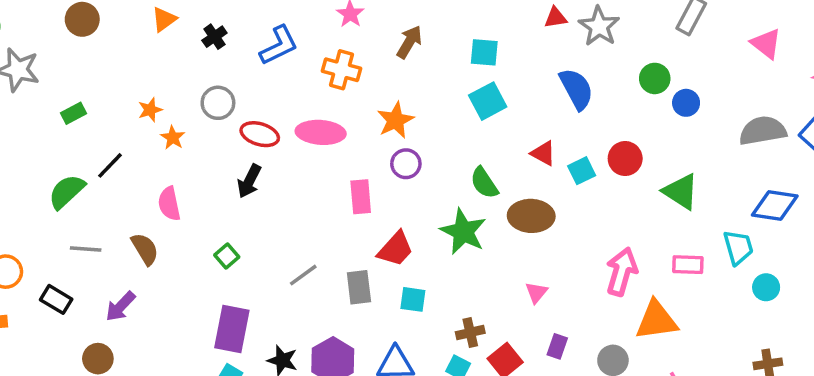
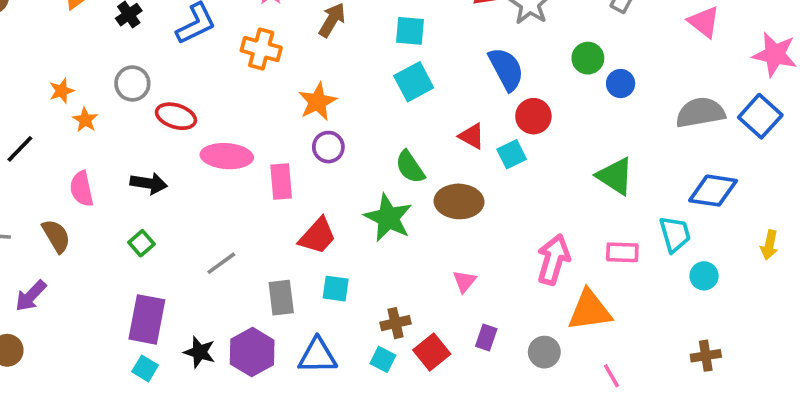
pink ellipse: (321, 132) -> (227, 156), moved
red circle: (625, 159) -> (533, 116), moved
black arrow: (249, 181) -> (149, 183), moved, turned -108
gray rectangle: (359, 287) -> (281, 298), moved

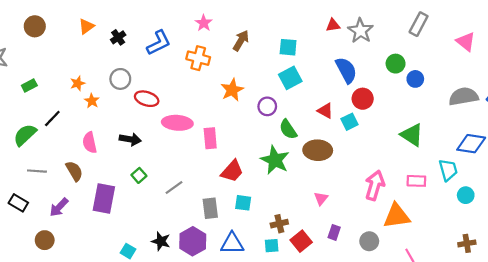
purple circle: (328, 147) -> (267, 106), moved
green square: (141, 243) -> (139, 175), moved
purple rectangle: (147, 319) -> (104, 198), moved
cyan square: (383, 359) -> (272, 246), turned -32

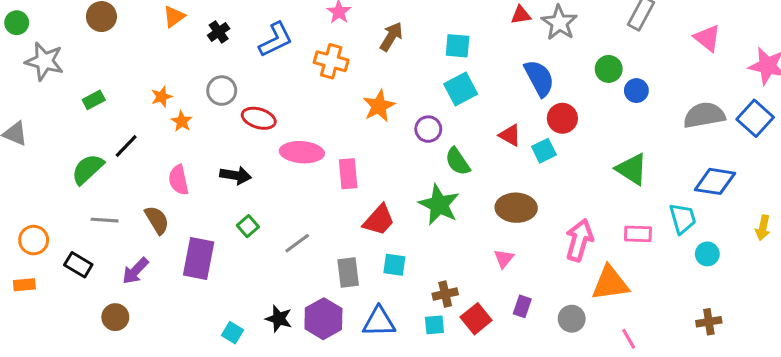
brown ellipse: (318, 150) -> (516, 208), moved

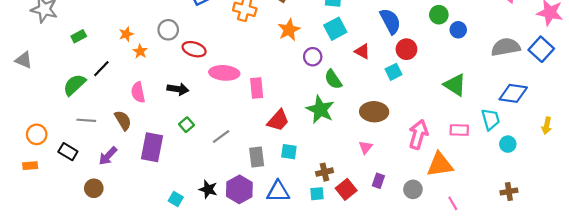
orange star: (379, 106) -> (289, 30), moved
red triangle: (510, 135) -> (362, 51), moved

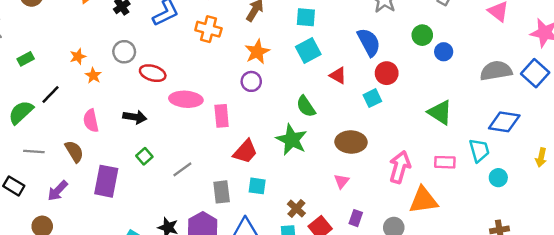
purple circle: (313, 57) -> (251, 81), moved
brown cross: (325, 172) -> (296, 209), turned -35

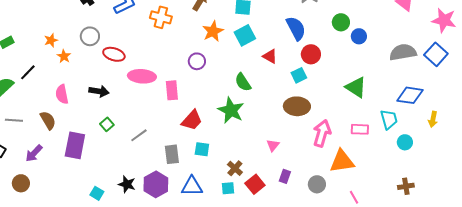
orange star: (257, 52) -> (213, 31), moved
brown ellipse: (351, 142) -> (297, 106), moved
yellow arrow: (541, 157) -> (433, 119), moved

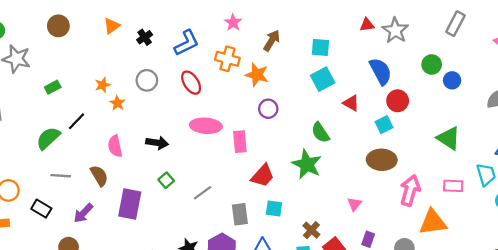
orange star: (213, 31) -> (257, 75), moved, turned -30
red ellipse: (114, 54) -> (191, 83), moved, turned 40

